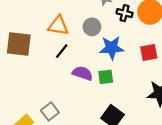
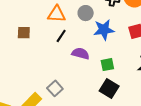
brown square: (19, 44) -> (24, 33), size x0.6
green square: (106, 77) -> (107, 65), moved

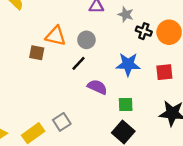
gray circle: (86, 13) -> (86, 40), moved
orange triangle: (57, 14) -> (56, 36), moved

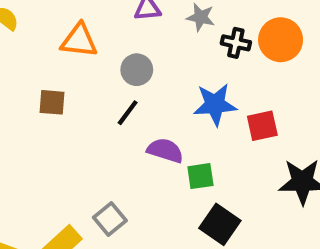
orange triangle: (56, 36) -> (79, 41), moved
red square: (164, 72) -> (262, 126), moved
green square: (126, 105) -> (200, 176), moved

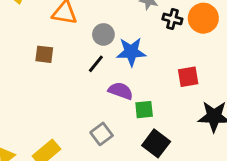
blue star: (215, 104) -> (131, 52), moved
gray square: (110, 219) -> (102, 134), moved

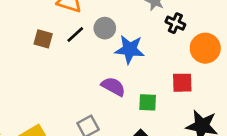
orange circle: (203, 18) -> (205, 48), moved
black line: (96, 64) -> (75, 34), moved
green square: (144, 110) -> (148, 102), moved

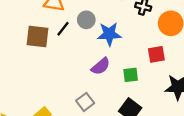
brown square: (43, 39) -> (37, 36), size x1.5
purple semicircle: (113, 87) -> (101, 66), turned 120

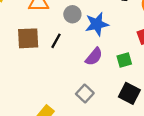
black line: (63, 29) -> (56, 41), moved

